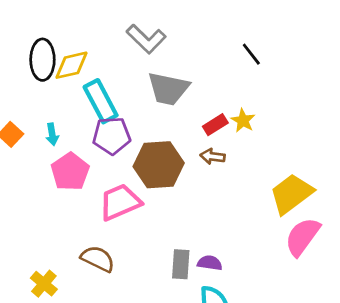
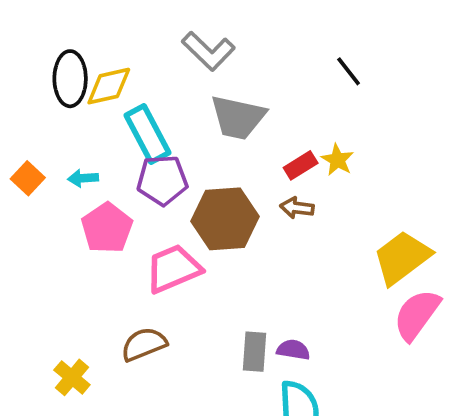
cyan arrow: (52, 134) -> (83, 178), turned 95
brown semicircle: (98, 259) -> (144, 344), turned -48

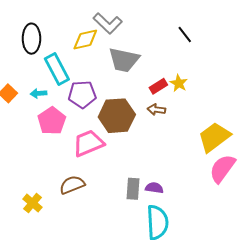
yellow diamond: (109, 86) -> (85, 40), moved
cyan rectangle: (148, 134) -> (57, 69), moved

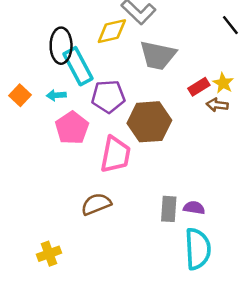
black ellipse: (31, 39) -> (61, 46), moved
brown arrow: (156, 110) -> (217, 105), moved
pink trapezoid: (88, 143) -> (115, 154), turned 124
yellow cross: (32, 203) -> (49, 254), moved, turned 30

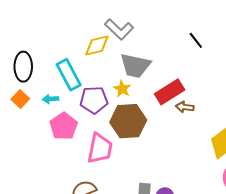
black ellipse: (61, 46) -> (23, 67), moved
yellow star: (223, 83) -> (122, 89), moved
red rectangle: (199, 87) -> (170, 92), size x1.6

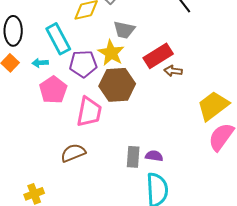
gray trapezoid: (135, 66) -> (124, 30), size x0.7
yellow star: (122, 89) -> (111, 53), size x1.5

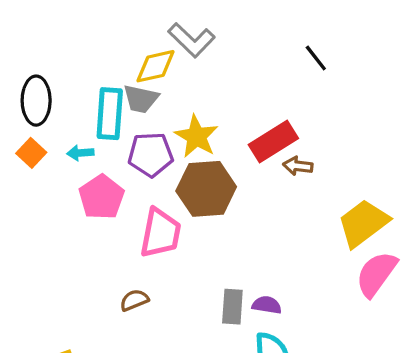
gray trapezoid: (124, 30) -> (141, 99), moved
cyan rectangle: (58, 39) -> (110, 114), turned 32
brown semicircle: (73, 153) -> (134, 300), size x0.7

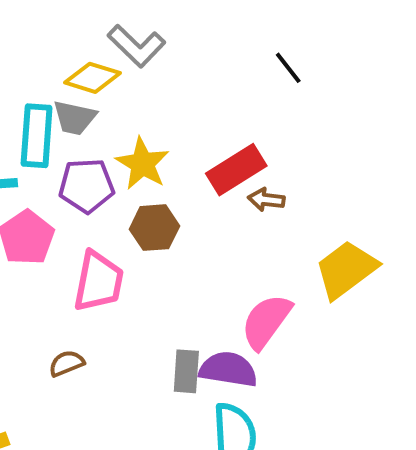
yellow diamond: (156, 66) -> (93, 78), turned 30
brown hexagon: (206, 189) -> (154, 228), size x0.7
pink semicircle: (376, 274) -> (266, 321), moved
purple semicircle: (267, 305) -> (228, 369), size x1.6

